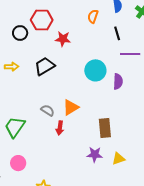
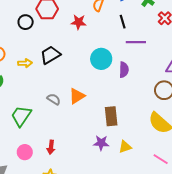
red star: (63, 39) -> (79, 22), moved
yellow arrow: (12, 67) -> (25, 63), moved
red arrow: (60, 128) -> (51, 147), moved

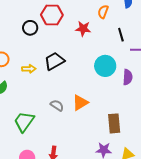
black line: (123, 22) -> (121, 35), moved

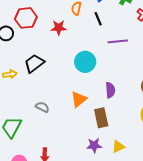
black line: (121, 35) -> (98, 19), moved
purple semicircle: (128, 77) -> (110, 90), moved
orange triangle: (80, 103) -> (79, 99), moved

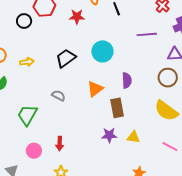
purple line: (118, 41) -> (147, 34), moved
black trapezoid: (34, 63) -> (66, 58), moved
yellow triangle: (118, 147) -> (133, 137), turned 32

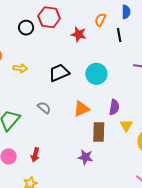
yellow triangle: (133, 137) -> (126, 125), moved, turned 40

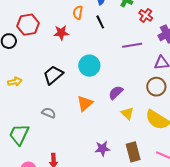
purple semicircle: (114, 107) -> (116, 93), turned -126
yellow triangle: (126, 125) -> (127, 113), moved
brown rectangle: (99, 132) -> (133, 152), moved

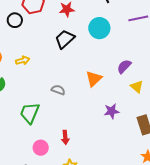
cyan circle: (89, 66) -> (99, 28), moved
black trapezoid: (53, 75) -> (65, 39), moved
purple star: (102, 149) -> (112, 111), moved

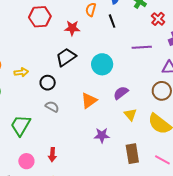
black circle: (15, 20) -> (48, 83), moved
cyan circle: (99, 28) -> (102, 64), moved

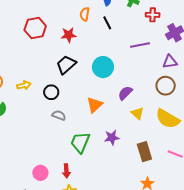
red cross: (158, 19) -> (153, 15), turned -32
green trapezoid: (21, 125) -> (80, 142), moved
red arrow: (52, 155) -> (66, 171), moved

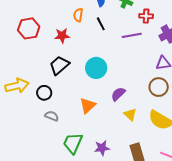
purple line: (140, 45) -> (132, 35), moved
yellow arrow: (24, 85) -> (17, 86), size x1.6
purple star: (112, 138) -> (102, 148), moved

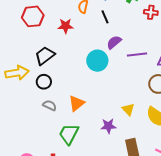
purple line: (132, 35) -> (137, 55), moved
black trapezoid: (59, 65) -> (45, 56), moved
purple semicircle: (118, 94) -> (114, 42), moved
orange triangle: (88, 106) -> (77, 103), moved
purple star: (102, 148) -> (108, 126), moved

